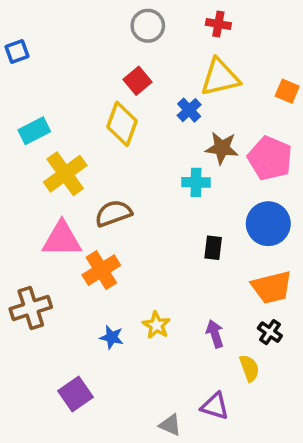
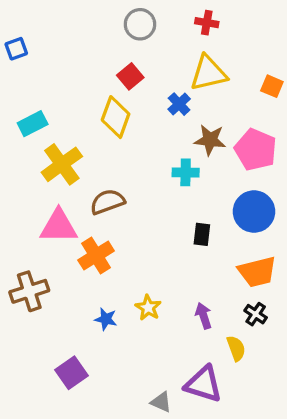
purple triangle: (215, 406) -> (204, 384), size x1.4

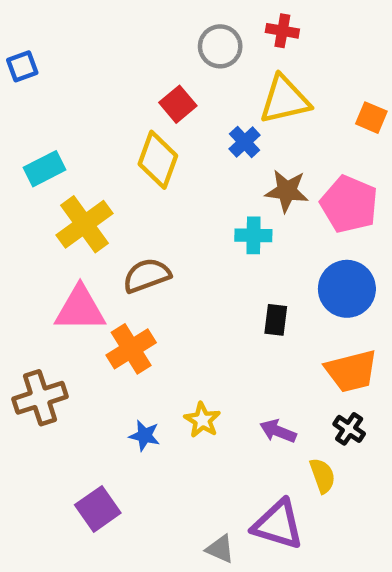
gray circle: (140, 24) -> (220, 46), moved
purple arrow: (204, 316) -> (278, 431), turned -50

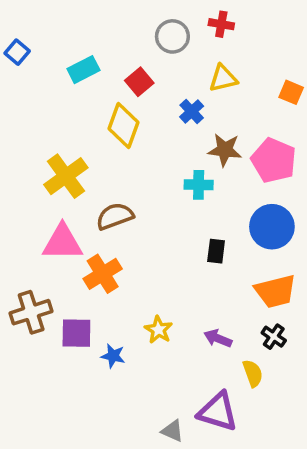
blue square: (22, 66) -> (17, 52), turned -30
yellow triangle: (285, 100) -> (223, 78), size x0.7
cyan rectangle: (44, 169) -> (83, 70), moved
blue star: (145, 436) -> (113, 356), moved
purple square: (98, 509) -> (76, 333), moved, turned 36

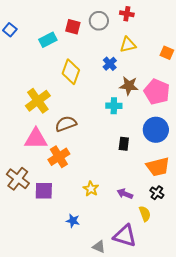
red square: (139, 82) -> (73, 27), moved, turned -35
brown cross: (31, 312) -> (18, 179), turned -35
blue star: (113, 356) -> (73, 221), moved

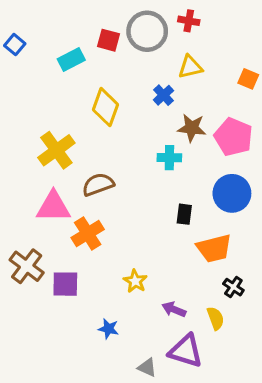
gray circle: (99, 21) -> (147, 31), size x1.4
orange trapezoid: (158, 167) -> (214, 248), moved
purple arrow: (125, 194) -> (174, 309), moved

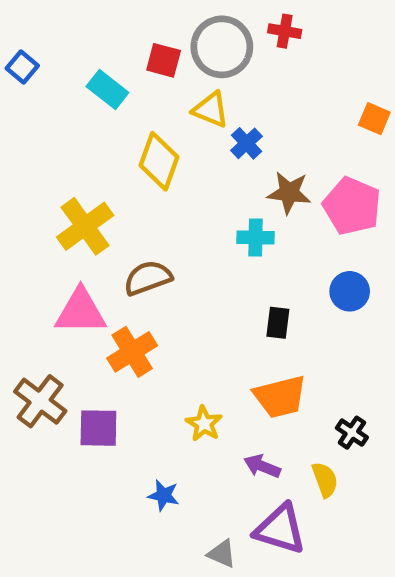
cyan rectangle: (71, 59) -> (107, 89), turned 65
yellow triangle: (190, 67) -> (211, 110), moved, turned 35
blue circle: (232, 193) -> (350, 291), size x0.7
orange trapezoid: (214, 248) -> (280, 397), moved

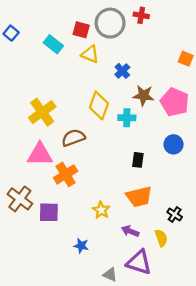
yellow triangle: (211, 110) -> (90, 54), moved
yellow diamond: (159, 161) -> (99, 105), moved

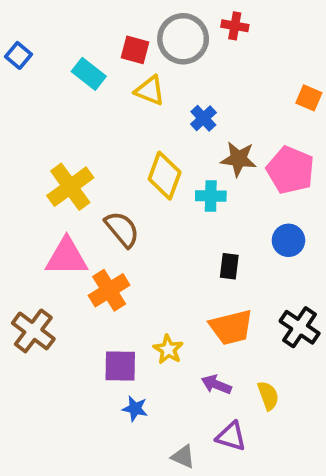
brown semicircle: (73, 138) -> (122, 229), turned 70
purple square: (49, 212) -> (120, 366), moved
black cross: (175, 214) -> (300, 327), moved, size x1.5
purple triangle: (139, 262) -> (231, 436), size x0.7

